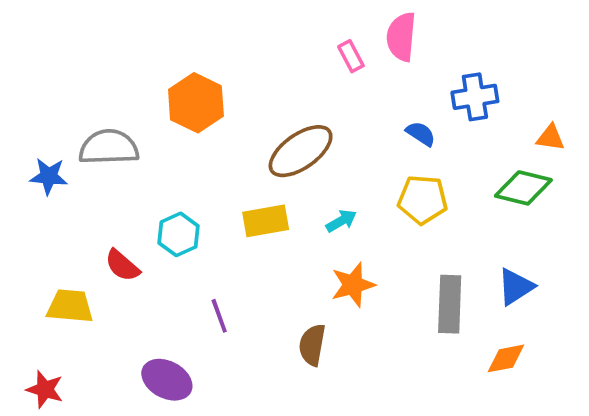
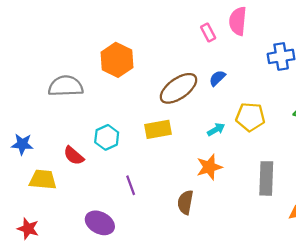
blue semicircle: (421, 134) -> (217, 78), moved, turned -78
blue star: (49, 176) -> (22, 144), moved
cyan arrow: (341, 221) -> (216, 129), moved

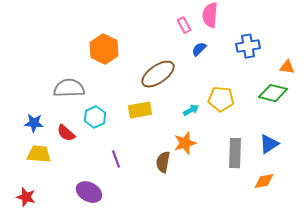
blue semicircle: (217, 78) -> (199, 49), moved
gray semicircle: (66, 86) -> (69, 88), moved
blue star: (22, 144) -> (34, 123), moved
brown semicircle: (185, 202) -> (163, 162), moved

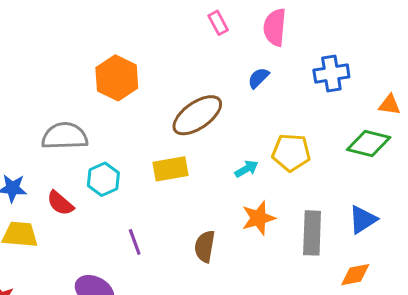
pink rectangle: (184, 25) -> (218, 23), moved
orange star: (185, 143) -> (258, 218), moved

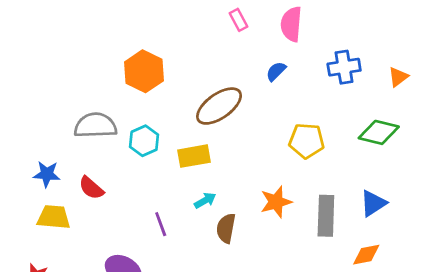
orange triangle: (390, 105) -> (398, 77), moved, turned -45
cyan arrow: (246, 169) -> (205, 200), moved
cyan hexagon: (103, 179) -> (144, 141), moved

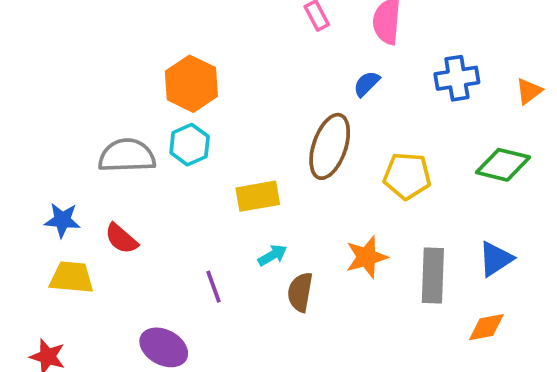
brown ellipse: (219, 106) -> (330, 146), moved, turned -36
cyan hexagon: (144, 141) -> (190, 145), moved

